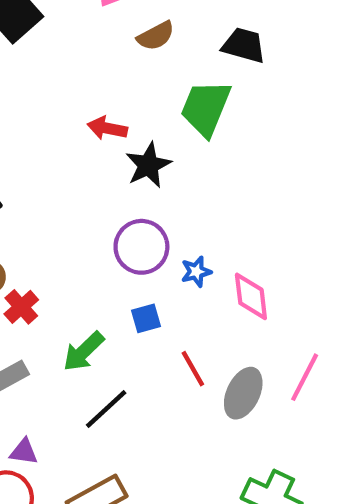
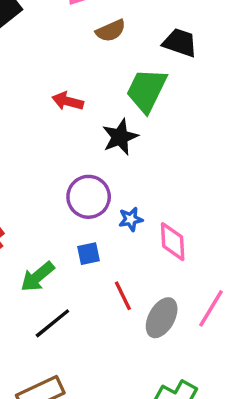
black star: (148, 165) -> (120, 137), moved

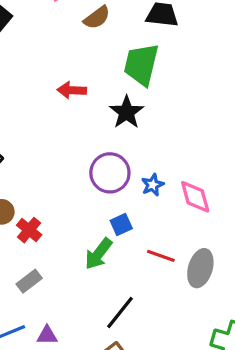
green arrow: (37, 277) -> (98, 254), moved
red line: (123, 296) -> (161, 256), turned -32
black line: (52, 323) -> (120, 312), moved

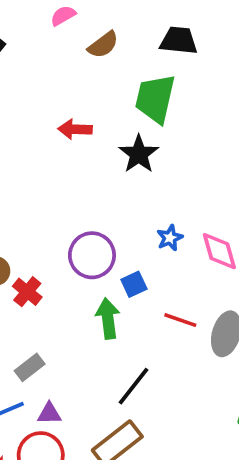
purple circle: (110, 173) -> (92, 255), moved
green arrow: (98, 254) -> (108, 318), turned 136
gray rectangle: (29, 281) -> (30, 367), moved

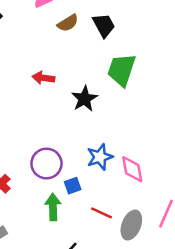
black trapezoid: (179, 41) -> (104, 25), moved, turned 50
green trapezoid: (155, 99) -> (122, 70), moved
blue star: (170, 238) -> (100, 157), size x1.5

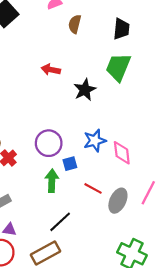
brown semicircle: (68, 23) -> (75, 24), turned 132
black trapezoid: (104, 25) -> (121, 29), moved, turned 30

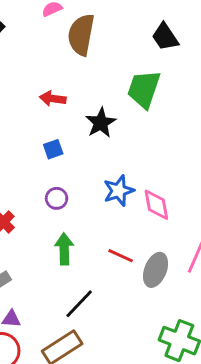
brown semicircle: (75, 24) -> (81, 35), size x1.6
black trapezoid: (121, 29) -> (165, 37), moved, turned 145
purple circle: (49, 143) -> (57, 198), size x0.6
blue square: (70, 164) -> (53, 149), moved

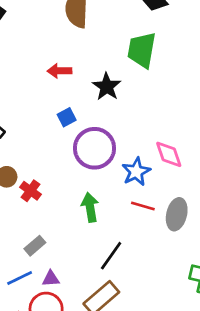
blue star: (119, 191) -> (136, 172), moved
purple circle: (57, 198) -> (94, 148), moved, size x2.0

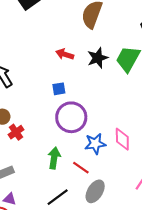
black star: (107, 87) -> (98, 58), moved
red line: (143, 206) -> (81, 168), moved
gray ellipse: (177, 214) -> (95, 191), moved

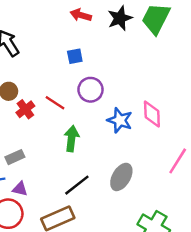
purple circle: (71, 117) -> (91, 90), size x0.7
blue star: (95, 144) -> (120, 120), turned 30
red line: (81, 168) -> (55, 103), moved

